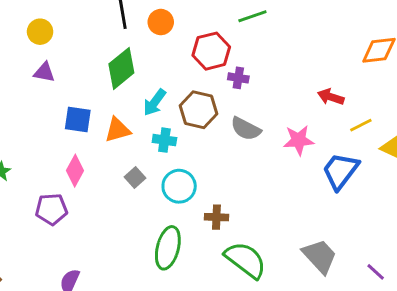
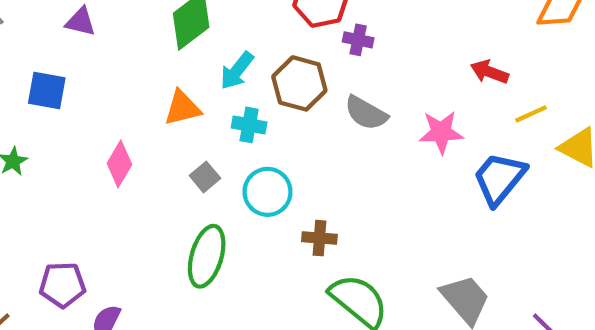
blue square: (78, 119) -> (47, 90), moved
purple pentagon: (51, 209) -> (62, 285), moved
green ellipse: (168, 248) -> (207, 256), moved

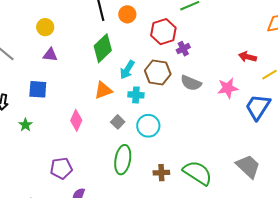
purple cross: (358, 40) -> (183, 49), turned -32
brown cross: (319, 238) -> (161, 173), moved
purple pentagon: (62, 285) -> (61, 168), moved

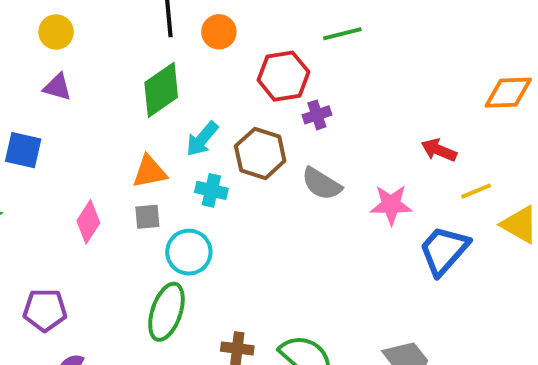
gray square: (118, 122) -> (147, 217), moved, turned 32
cyan circle: (148, 126) -> (189, 252), moved

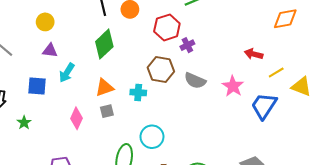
cyan arrow: (202, 139) -> (67, 73), moved
pink star: (391, 205) -> (233, 86), turned -30
cyan circle: (189, 252) -> (152, 137), moved

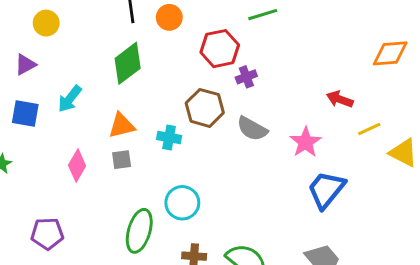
purple triangle: (50, 51) -> (25, 65), moved, turned -42
blue trapezoid: (264, 106) -> (326, 190), moved

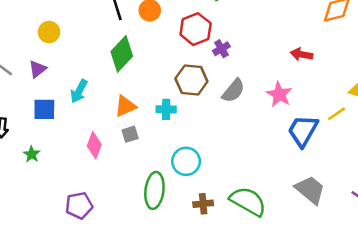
gray semicircle: (252, 129) -> (233, 91), turned -70
yellow line: (369, 129) -> (336, 114), moved

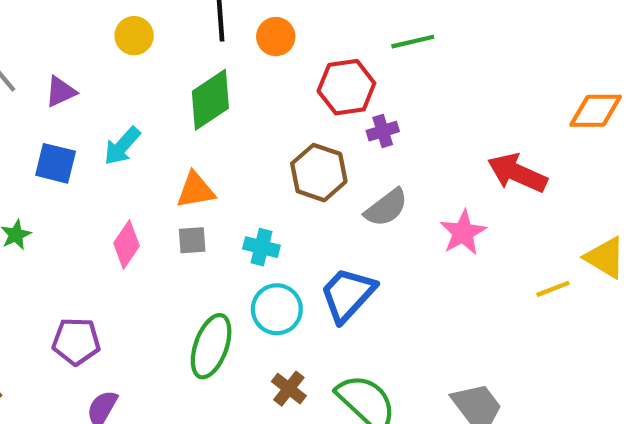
yellow circle: (49, 32) -> (134, 36), moved
red arrow: (302, 54) -> (517, 173), size x1.5
cyan cross: (166, 109) -> (261, 247), moved
blue trapezoid: (303, 131) -> (348, 294), moved
brown cross: (203, 204) -> (289, 389), turned 30

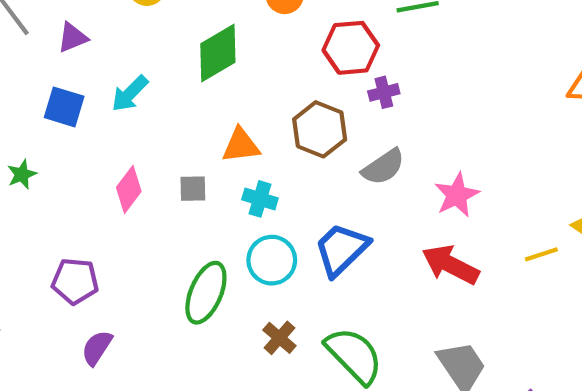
red arrow: (517, 173) -> (450, 265), moved
orange triangle: (196, 190) -> (241, 145), moved

